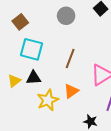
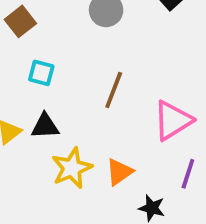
cyan square: (31, 49) -> (41, 73), size x0.6
orange triangle: (71, 91) -> (119, 172), moved

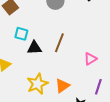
pink triangle: (173, 120) -> (90, 59), size x0.6
black triangle: (45, 126) -> (34, 48), moved

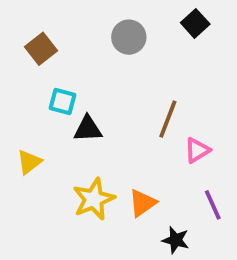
brown line: (59, 43) -> (168, 119), moved
purple line: (98, 87) -> (213, 205), turned -42

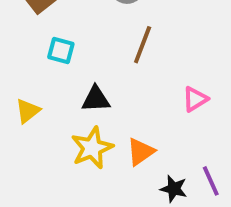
brown line: (168, 119) -> (143, 45), moved
black triangle: (88, 129) -> (96, 99), moved
purple line: (213, 205) -> (211, 181), moved

